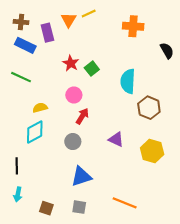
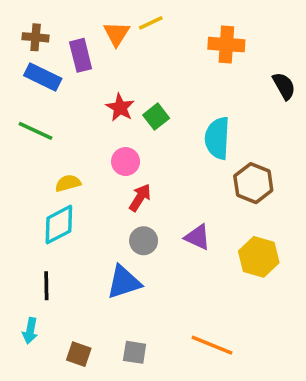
gray circle: (73, 142) -> (144, 241), moved
black line: (17, 166) -> (46, 286), moved
blue triangle: (81, 176) -> (124, 282), moved

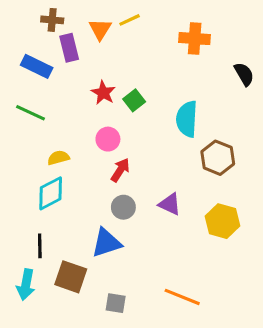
brown cross: (36, 37) -> (52, 20), moved
cyan arrow: (30, 331) -> (26, 285), size x1.4
brown square: (79, 354) -> (71, 277), moved, size x1.5

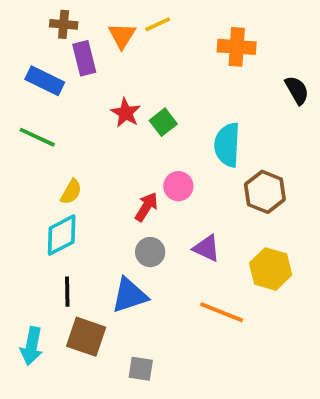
pink circle: (108, 139) -> (178, 186), moved
yellow semicircle: (58, 158) -> (71, 192), turned 135
black line: (40, 246) -> (67, 292), moved
orange line: (182, 297) -> (222, 312), moved

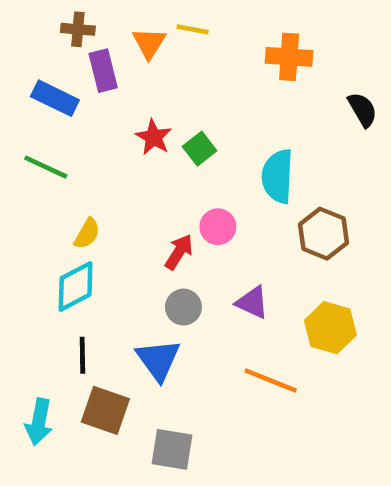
yellow line: (158, 24) -> (193, 29), turned 36
blue triangle: (129, 295) -> (158, 360), turned -48
gray square: (141, 369) -> (172, 449), size x1.4

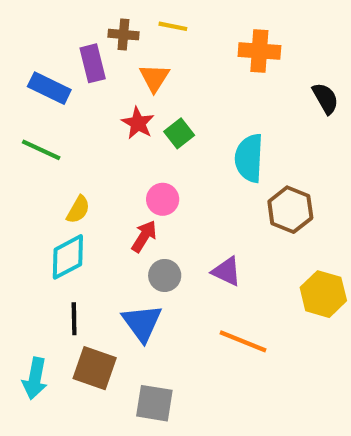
brown cross: (78, 29) -> (123, 35), moved
orange triangle: (149, 43) -> (154, 78), moved
pink circle: (218, 227) -> (163, 199), moved
red arrow: (179, 252) -> (144, 236), moved
yellow hexagon: (330, 328) -> (323, 294), moved

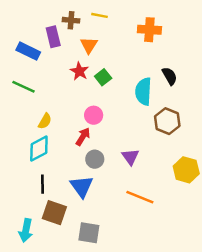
black semicircle: (325, 98) -> (170, 76), moved
purple triangle: (226, 271) -> (130, 157), turned 30
cyan arrow: (35, 378) -> (26, 230), moved

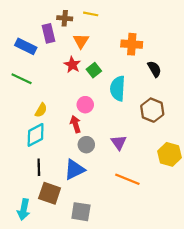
orange cross: (149, 30) -> (132, 44), moved
cyan semicircle: (143, 91) -> (118, 88), moved
red arrow: (83, 137) -> (76, 124), turned -49
blue triangle: (82, 186) -> (74, 170), turned 40

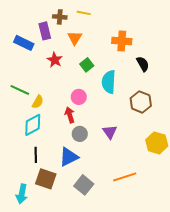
red star: (72, 65) -> (55, 60), moved
green line: (22, 79) -> (20, 90), moved
orange line: (127, 179) -> (125, 177), moved, turned -40
gray square: (81, 212) -> (84, 185), moved, turned 30

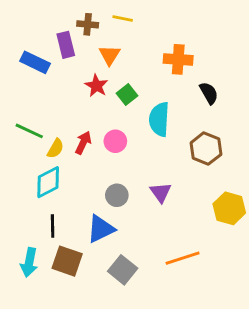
red star: (55, 60) -> (96, 86), moved
red arrow: (70, 115) -> (83, 143), moved, turned 42
cyan arrow: (22, 194) -> (29, 262), moved

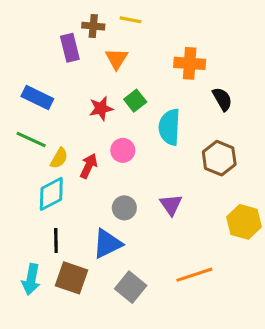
blue rectangle: (35, 62) -> (37, 98), moved
red star: (96, 86) -> (101, 108), moved, turned 30
red arrow: (83, 143) -> (89, 166), moved

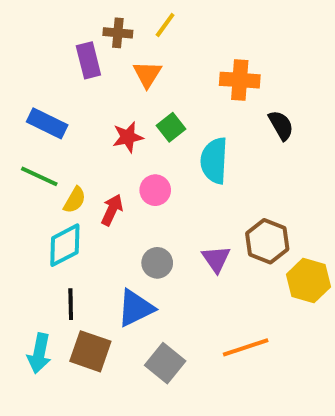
yellow line: (131, 20) -> (165, 25), turned -65
brown hexagon: (219, 158) -> (267, 241), moved

